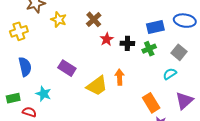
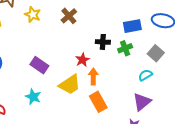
red star: (107, 39) -> (82, 60), moved
cyan star: (43, 94) -> (33, 97), moved
purple triangle: (184, 101) -> (142, 102), moved
orange rectangle: (151, 103) -> (98, 102), moved

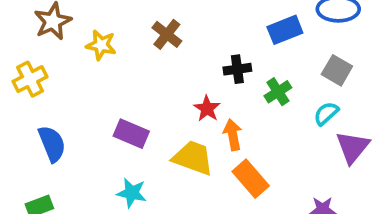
green cross: (125, 48) -> (278, 92), moved
yellow trapezoid: (70, 85) -> (193, 158), turned -115
purple triangle: (142, 102) -> (353, 147), moved

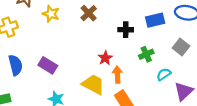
black cross: (237, 69) -> (126, 30), moved
cyan semicircle: (326, 114) -> (164, 74), moved
purple rectangle: (131, 134) -> (48, 65), moved

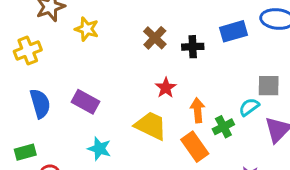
brown cross: (89, 13) -> (155, 38), moved
gray square: (181, 47) -> (269, 86), moved, turned -35
green cross: (146, 54) -> (223, 127), moved
orange arrow: (117, 75) -> (198, 110), moved

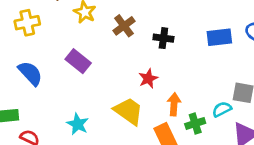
brown cross: (155, 38) -> (124, 26), moved
black cross: (193, 47) -> (163, 38), moved
purple rectangle: (85, 102) -> (78, 61), moved
blue semicircle: (40, 104) -> (30, 73), turned -36

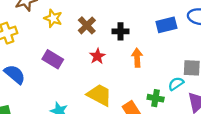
red star: (148, 79) -> (97, 56), moved
orange arrow: (174, 104) -> (137, 58), moved
green cross: (195, 123) -> (156, 98), turned 35

